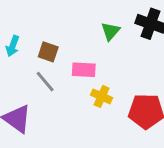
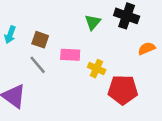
yellow cross: (102, 96) -> (97, 69), moved

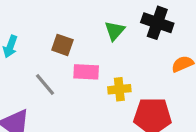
brown square: (40, 40) -> (62, 45), moved
yellow cross: (97, 69) -> (119, 89), turned -30

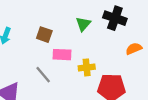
gray line: (45, 84) -> (43, 75), moved

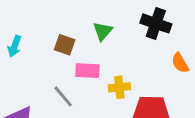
green triangle: (83, 24) -> (103, 31), moved
orange semicircle: (134, 49) -> (180, 63), turned -98

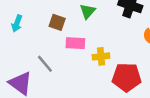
gray line: (63, 96) -> (45, 64), moved

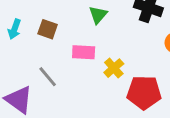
brown square: (57, 22) -> (48, 29), moved
yellow cross: (101, 56) -> (114, 68), turned -35

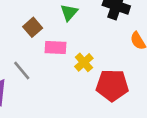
brown square: (48, 29) -> (33, 27), moved, turned 30

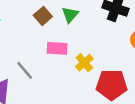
brown square: (33, 27) -> (43, 16), moved

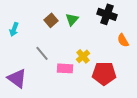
pink rectangle: (57, 48) -> (65, 68), moved
gray line: (25, 70) -> (42, 53), moved

